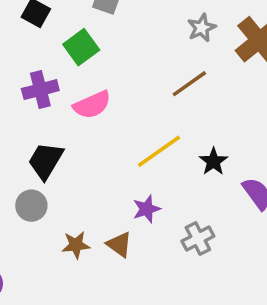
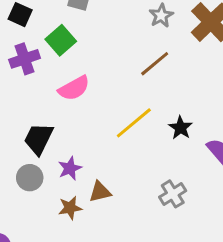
purple cross: (40, 90) -> (25, 59), moved
purple star: (146, 209) -> (70, 168), moved
brown triangle: (119, 244) -> (100, 192), moved, turned -45

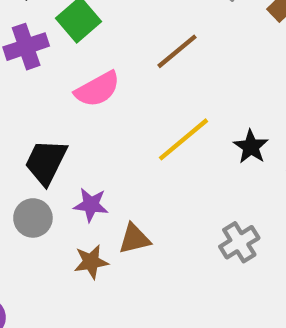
brown line: (155, 64) -> (177, 51), moved
purple star: (70, 168) -> (91, 205), turned 30

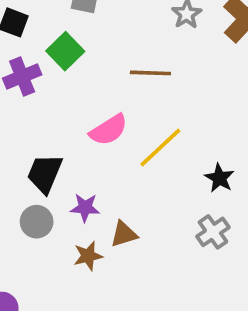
brown line: (177, 51) -> (150, 73), turned 45
pink semicircle: (97, 89) -> (109, 130), moved
black star: (251, 147) -> (219, 178), moved

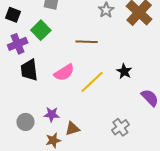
black trapezoid: (45, 173) -> (29, 70), moved, turned -30
black star: (219, 178) -> (124, 71), moved

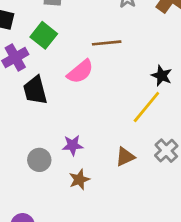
pink semicircle: (64, 73) -> (80, 72), moved
yellow line: (92, 82) -> (146, 107), moved
brown triangle: (72, 129) -> (125, 157), moved

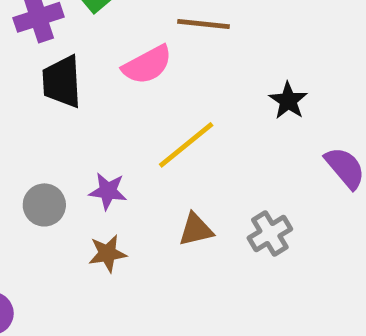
yellow line: (146, 107) -> (186, 145), moved

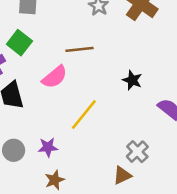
gray circle: (44, 205) -> (14, 150), moved
brown triangle: (196, 230) -> (122, 175), moved

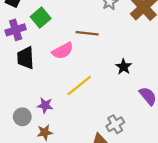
gray circle: (14, 150) -> (22, 117), moved

